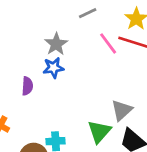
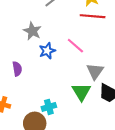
pink line: (108, 43) -> (75, 46), moved
blue star: (53, 68) -> (47, 51), moved

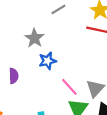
pink line: (75, 46) -> (69, 87), moved

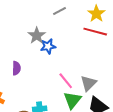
blue star: (47, 61) -> (48, 46), moved

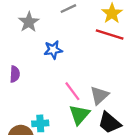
gray star: (37, 36) -> (29, 22), moved

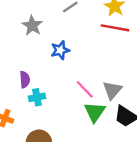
cyan cross: (40, 123) -> (37, 97), moved

